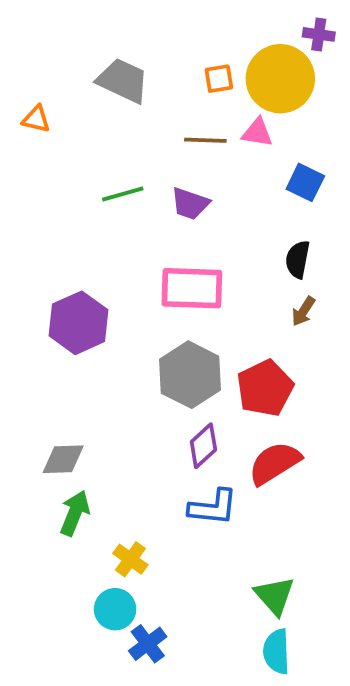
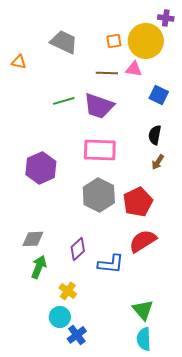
purple trapezoid: (190, 204) -> (99, 106), size x1.5
purple diamond: (203, 446) -> (78, 249), moved

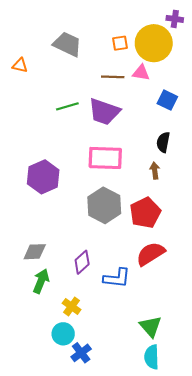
brown arrow: (158, 162) -> (155, 171), moved, turned 140

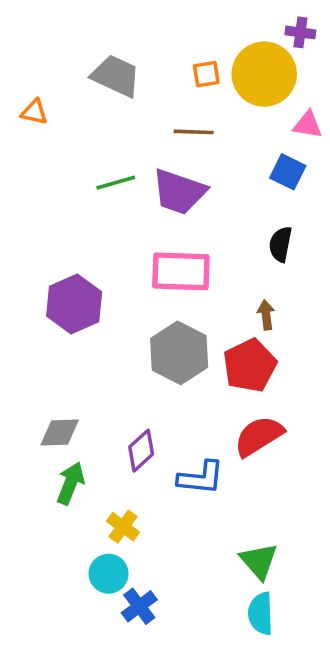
pink triangle: (141, 73) -> (308, 125), moved
brown arrow: (155, 171) -> (266, 315), moved

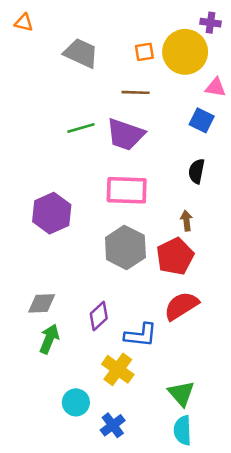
orange triangle: (34, 112) -> (24, 23), moved
yellow cross: (123, 527) -> (118, 369), moved, size x1.4
blue cross: (139, 606) -> (113, 425), moved

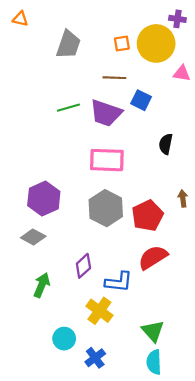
gray trapezoid: (81, 53) -> (68, 45), turned 84
blue square: (202, 120) -> (141, 100), moved
purple hexagon: (52, 213) -> (44, 198), moved
brown arrow: (186, 221) -> (183, 198), moved
gray diamond: (42, 303) -> (33, 237), moved, turned 30

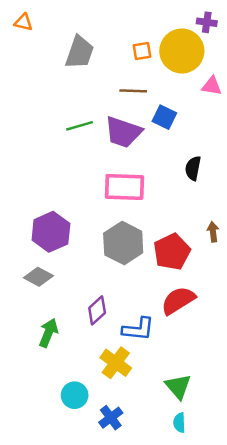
cyan semicircle: (154, 362) -> (179, 423), size x0.7

